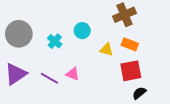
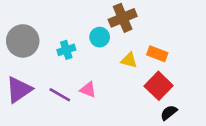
brown cross: (124, 15) -> (123, 18), moved
cyan cross: (55, 41) -> (66, 50), turned 32
red square: (131, 71) -> (159, 86), turned -35

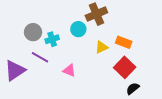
gray circle: (23, 41) -> (33, 32), moved, size x0.7
yellow triangle: (129, 60) -> (101, 47), turned -40
purple line: (60, 95) -> (40, 57), moved

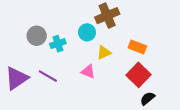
yellow triangle: (101, 47) -> (104, 53), moved
purple line: (40, 57) -> (48, 76), moved
pink triangle: (69, 70) -> (88, 72), moved

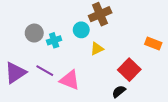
orange rectangle: (137, 47) -> (153, 43), moved
pink triangle: (88, 72) -> (70, 80), moved, size x1.5
black semicircle: (147, 98) -> (119, 92), moved

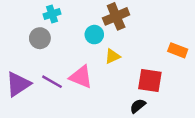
cyan cross: (54, 40) -> (52, 14), moved
red square: (129, 70) -> (150, 80), turned -35
pink triangle: (70, 80) -> (81, 77), moved

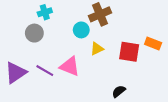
red square: (150, 80) -> (129, 52), moved

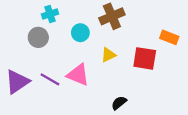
cyan circle: (81, 30) -> (80, 33), moved
orange rectangle: (153, 43) -> (169, 37), moved
black semicircle: (119, 91) -> (119, 103), moved

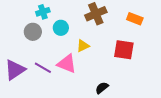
cyan circle: (80, 33) -> (61, 28), moved
orange rectangle: (169, 37) -> (135, 19), moved
yellow triangle: (108, 55) -> (83, 46), moved

